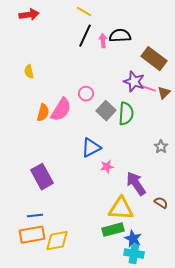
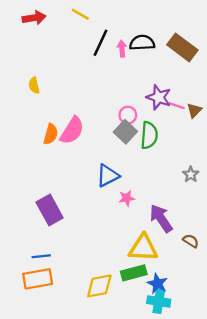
yellow line: (84, 12) -> (80, 14), moved
brown rectangle: (154, 59) -> (182, 47), moved
pink circle: (86, 94) -> (128, 115), moved
yellow diamond: (57, 241) -> (99, 286), moved

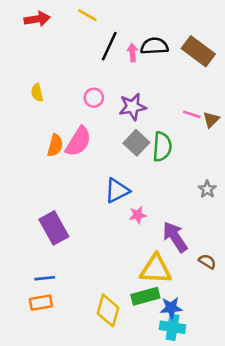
purple star: (159, 97) -> (132, 107), moved, turned -30
pink circle: (128, 115) -> (94, 98), moved
orange rectangle: (38, 279) -> (41, 303), size x0.7
blue star: (157, 284) -> (171, 308), turned -30
yellow diamond: (99, 286) -> (108, 310), turned -64

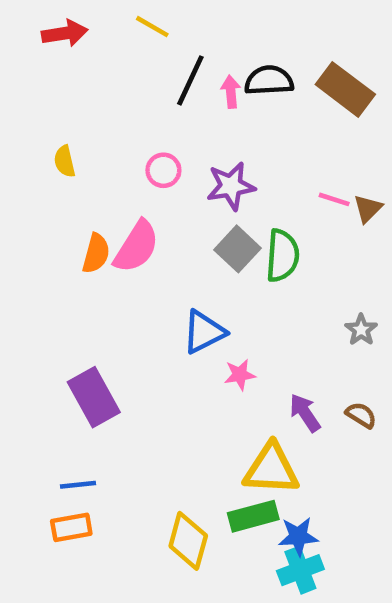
purple arrow: (175, 237) -> (305, 413), size x0.7
brown semicircle: (207, 261) -> (361, 415), moved
cyan cross: (172, 327) -> (300, 570), turned -30

